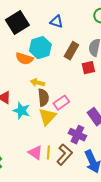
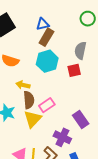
blue triangle: (56, 22) -> (43, 24), turned -32
cyan hexagon: (40, 48) -> (47, 61), moved
brown rectangle: (71, 51) -> (46, 37), moved

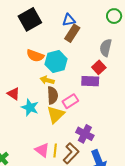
cyan hexagon: (47, 61) -> (56, 62), moved
red square: (74, 70) -> (99, 67), turned -32
purple rectangle: (81, 120) -> (90, 81), moved, turned -54

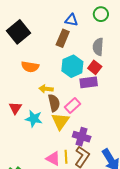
blue triangle: (69, 20) -> (71, 20), moved, turned 32
cyan hexagon: (56, 62) -> (72, 66), moved
red triangle: (14, 94) -> (15, 108), turned 40
purple cross: (85, 134) -> (82, 137), moved

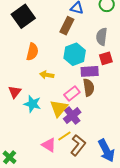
orange semicircle: (30, 67) -> (32, 52), turned -90
red square: (95, 67) -> (106, 58), moved, turned 32
brown semicircle: (54, 103) -> (89, 87), moved
purple cross: (82, 137) -> (72, 116), moved, turned 30
yellow line: (66, 157) -> (64, 136), moved, turned 56

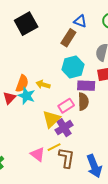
orange semicircle: (32, 52) -> (22, 83), moved
cyan star: (32, 104) -> (27, 96), moved
brown L-shape: (78, 145) -> (67, 158), turned -35

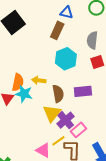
purple rectangle: (86, 86) -> (83, 91), moved
brown semicircle: (83, 102) -> (58, 94), moved
pink rectangle: (66, 106) -> (78, 130), moved

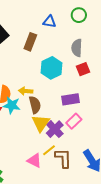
brown rectangle: (57, 30) -> (30, 42), moved
brown semicircle: (58, 94) -> (35, 105), moved
pink rectangle: (78, 130) -> (74, 121), moved

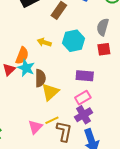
yellow arrow: (26, 91) -> (44, 42), moved
brown semicircle: (35, 105) -> (40, 78), moved
purple cross: (55, 129) -> (83, 115), moved
pink triangle: (34, 161) -> (35, 127), turned 35

